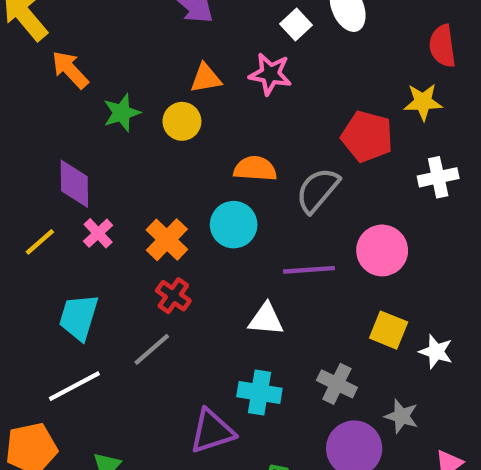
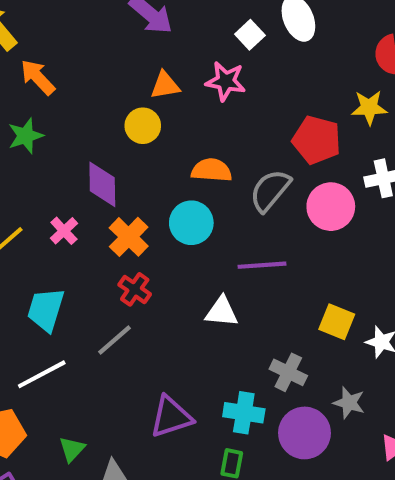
green star: (122, 113) -> (26, 136), moved
purple diamond: (74, 184) -> (102, 184), moved
pink circle: (382, 250) -> (331, 207), moved
cyan cross: (259, 393) -> (244, 413), moved

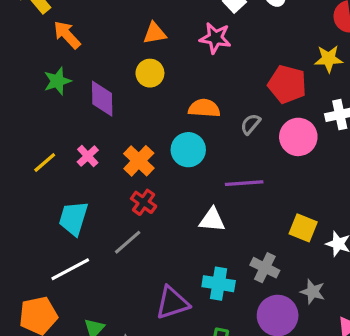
orange triangle: (165, 85) -> (155, 33), moved
purple diamond: (102, 184) -> (102, 99), moved
gray semicircle: (270, 190) -> (250, 124), size x0.6
cyan cross: (244, 413) -> (219, 284), moved

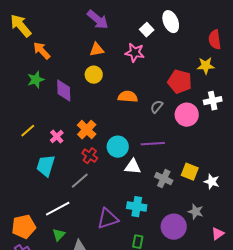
cyan circle: (188, 150) -> (118, 147), moved
pink cross: (88, 156) -> (57, 137), moved
gray cross: (265, 268) -> (164, 179), moved
white line: (70, 269) -> (58, 209), moved

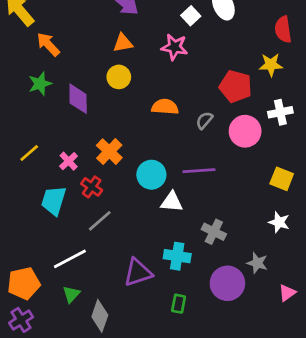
red cross: (90, 156) -> (92, 187), moved
yellow square: (190, 172) -> (282, 179), moved
gray cross: (164, 179) -> (214, 232), moved

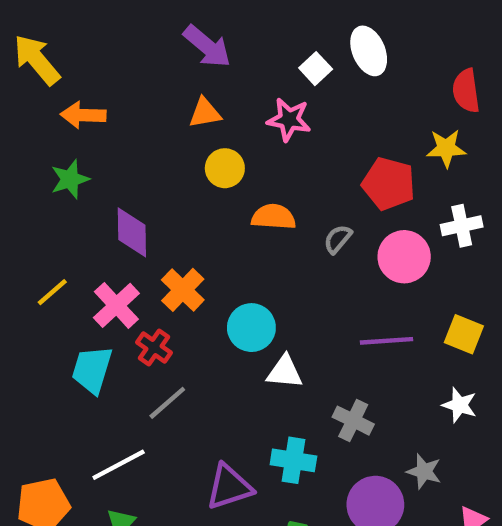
orange arrow: (48, 44) -> (83, 115), turned -45
yellow circle: (119, 77) -> (225, 168), moved
purple diamond: (78, 99) -> (132, 232), moved
pink cross: (69, 161) -> (116, 305), size x1.5
purple line: (199, 171) -> (386, 341), moved

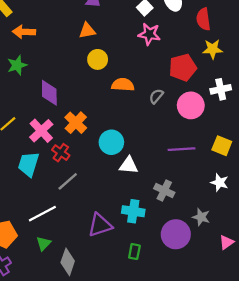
red semicircle: (466, 91) -> (203, 19), moved
pink star: (289, 120) -> (149, 34), moved
red pentagon: (389, 184) -> (183, 67), turned -30

